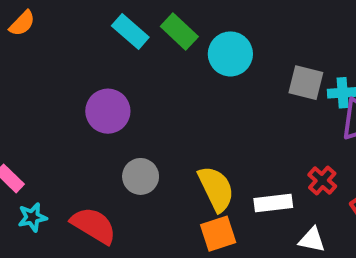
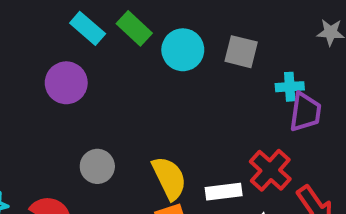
gray square: (306, 83) -> (241, 52), moved
purple circle: (108, 111) -> (66, 83), moved
red cross: (322, 181) -> (270, 170), size x1.5

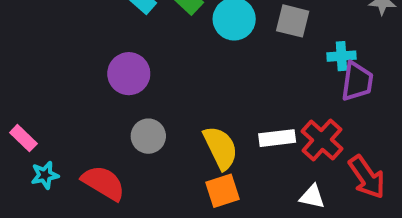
purple circle: (66, 83) -> (129, 74), moved
white rectangle: (224, 192) -> (277, 138), moved

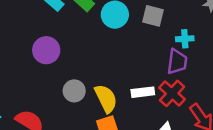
purple trapezoid: (357, 81) -> (177, 62), moved
gray circle: (148, 136) -> (74, 91), moved

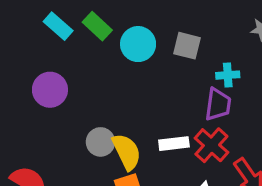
gray circle: (74, 91) -> (101, 142), moved

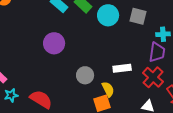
white rectangle: (174, 144) -> (122, 68), moved
yellow semicircle: (127, 152) -> (108, 89), moved, size x0.7

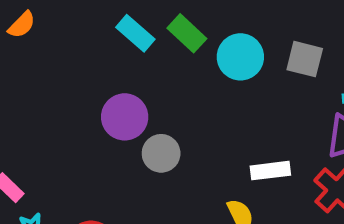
gray circle: (85, 75) -> (161, 153), moved

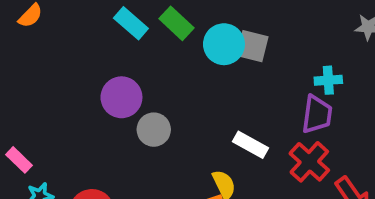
gray square: (305, 59) -> (252, 46), moved
white rectangle: (270, 171) -> (251, 145), turned 36

